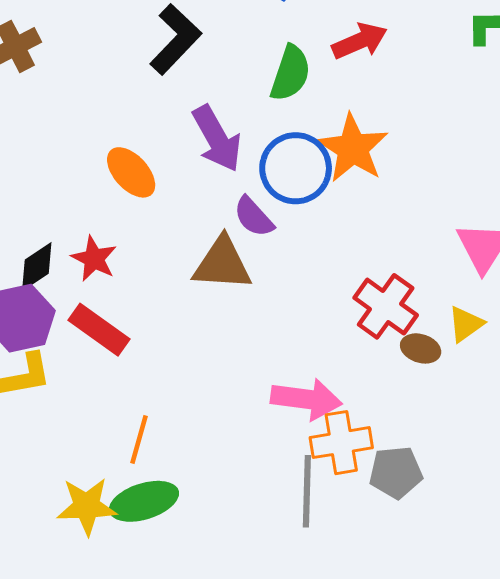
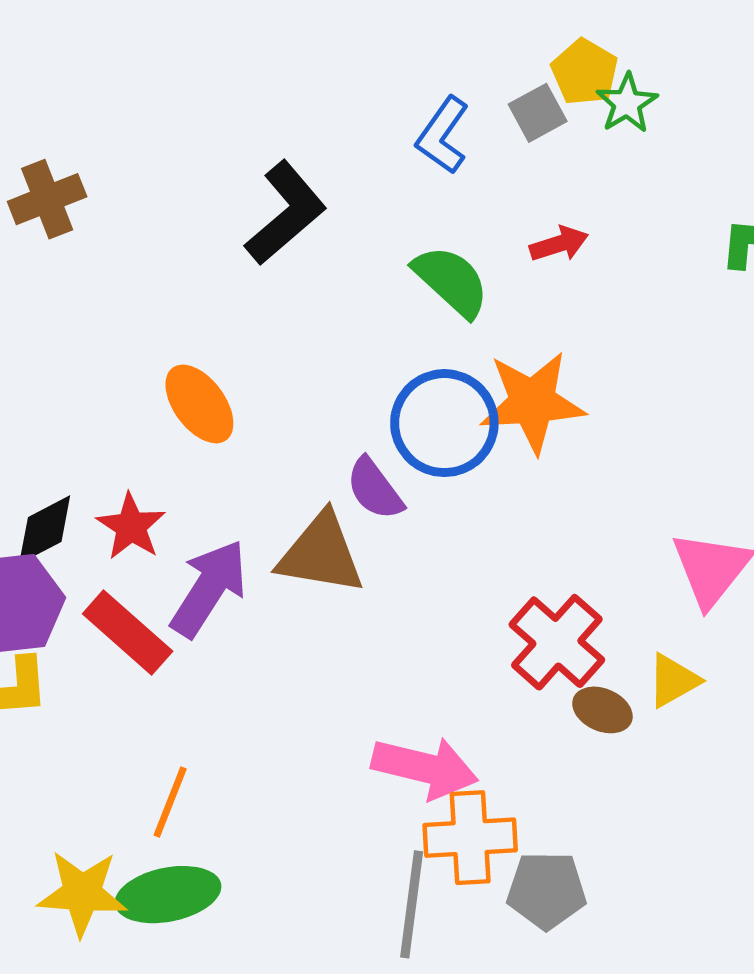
red arrow: (360, 41) -> (559, 244), size x0.7
green semicircle: (290, 73) -> (451, 281), turned -72
purple arrow: (217, 139) -> (209, 588), moved, turned -124
orange star: (353, 148) -> (532, 402), turned 30

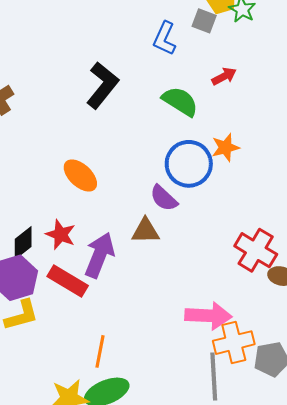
gray square: (538, 113) -> (204, 21), turned -30
orange star: (532, 402) -> (225, 147), size x0.6
brown triangle: (321, 554) -> (146, 231), size x0.7

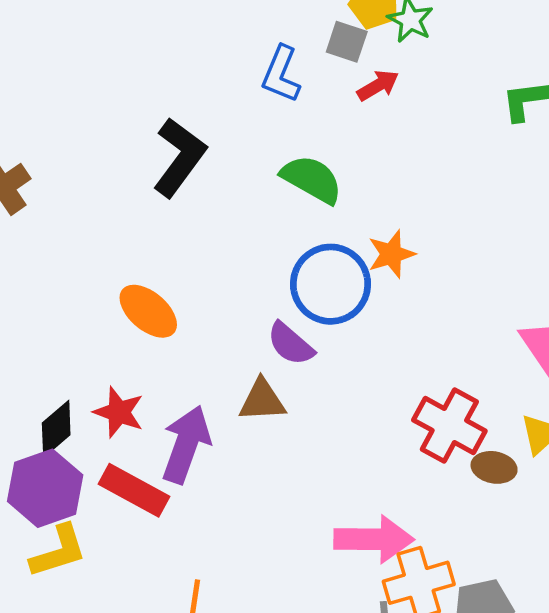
red arrow: (224, 76) -> (378, 85), moved

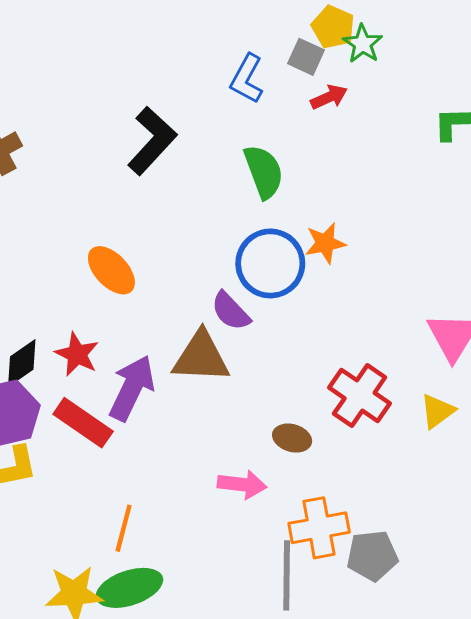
green semicircle: (312, 179) -> (264, 172), turned 34
brown triangle: (262, 400) -> (201, 357), size x1.4
brown ellipse: (494, 467) -> (292, 438), moved
pink arrow: (374, 539) -> (242, 484), moved, size x0.7

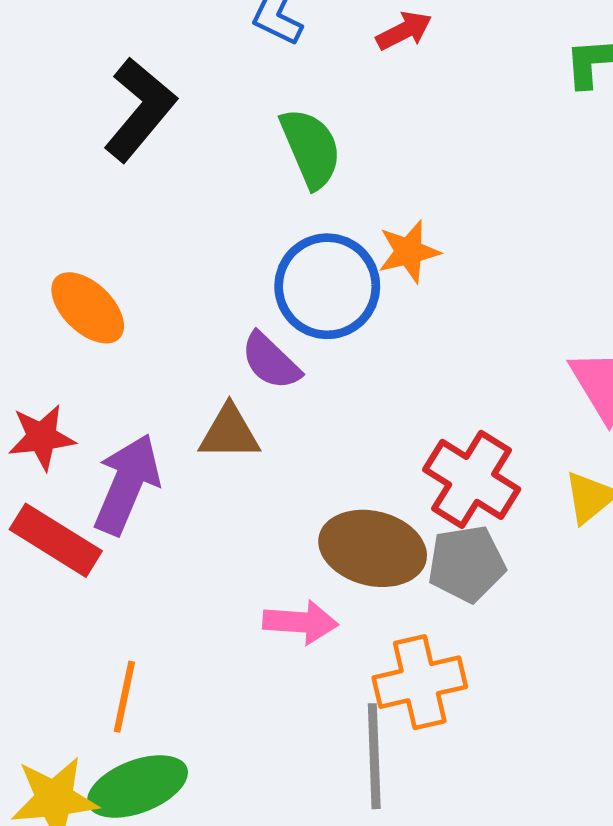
red star: (77, 354) -> (42, 437), turned -30
brown triangle: (201, 357) -> (229, 433), size x0.7
brown ellipse: (292, 438) -> (373, 548), size x1.8
gray pentagon: (372, 556) -> (467, 564), moved

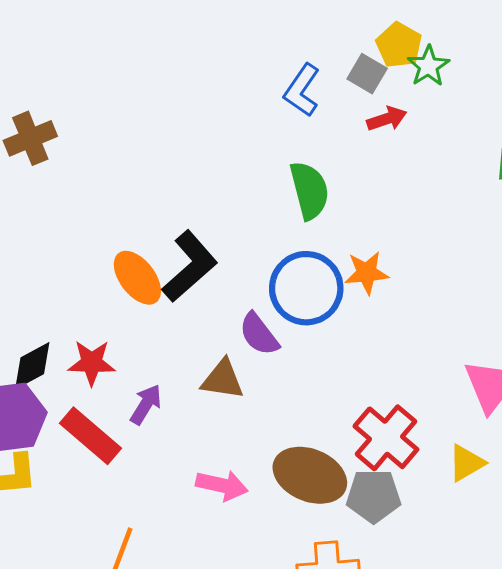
black L-shape: (140, 109) -> (190, 266), moved
purple arrow: (127, 484) -> (146, 404), size x0.6
pink arrow: (300, 622) -> (222, 485), moved

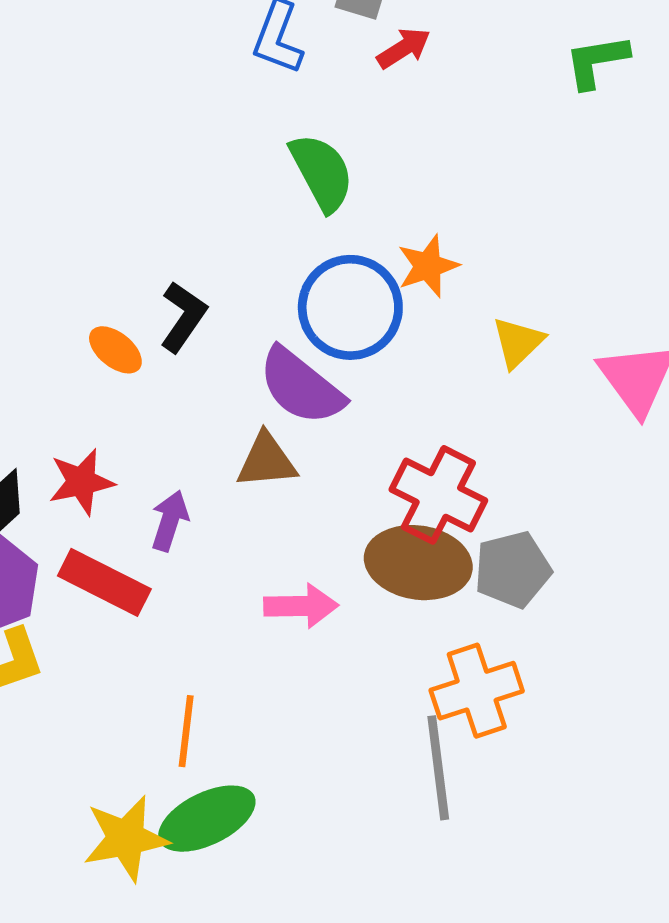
black L-shape: (190, 266) -> (183, 317), size x0.7
orange ellipse: (137, 278) -> (115, 350), size x0.7
purple semicircle: (259, 334) -> (301, 386), size x1.4
red cross: (386, 438) -> (438, 495), moved
yellow triangle: (466, 463) -> (518, 342), moved

